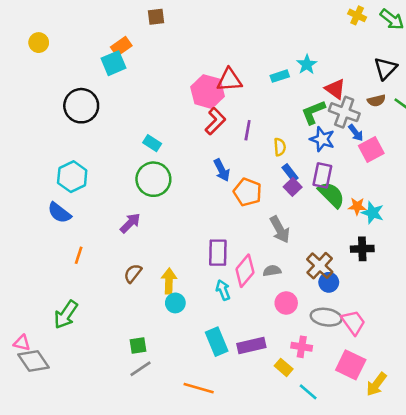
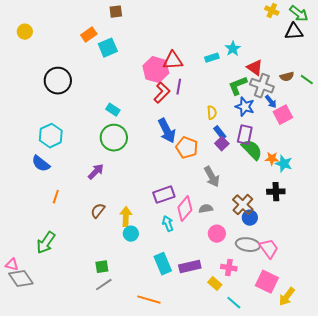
cyan square: (113, 63) -> (108, 48), moved
black triangle: (385, 68) -> (294, 32), moved, turned 42
purple line: (248, 130) -> (179, 87), moved
blue arrow: (222, 170) -> (167, 131), size x1.4
purple rectangle: (218, 253) -> (164, 195), turned 70

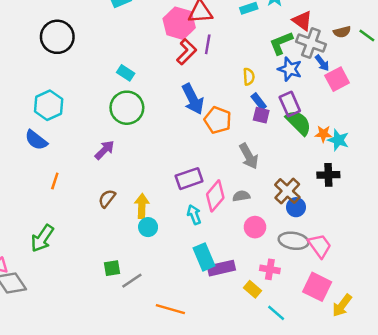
purple rectangle: (245, 135) -> (290, 104), turned -36
purple square: (222, 144) -> (261, 115), turned -32
cyan rectangle: (163, 264) -> (204, 257), moved
gray line: (104, 285) -> (132, 281), moved

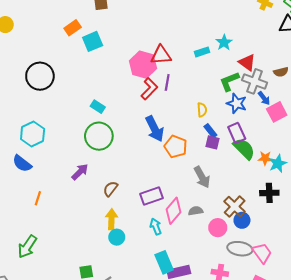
cyan star: (338, 140) -> (278, 163), turned 30
brown semicircle: (107, 198) -> (110, 189), moved
pink circle: (255, 227) -> (218, 228), moved

